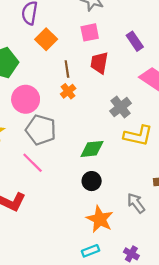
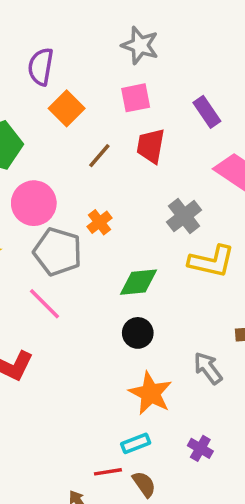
brown line: (67, 69) -> (99, 156), turned 49
orange cross: (68, 91) -> (99, 222), moved

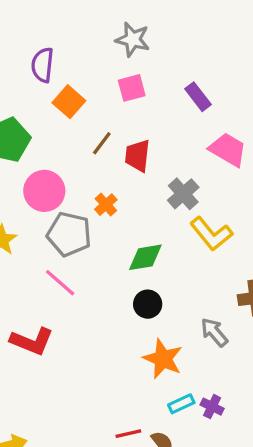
red trapezoid: (151, 146) -> (137, 156), moved
yellow L-shape: (212, 261) -> (211, 234), turned 42
cyan rectangle: (136, 443) -> (181, 404), moved

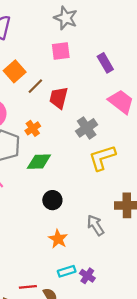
orange square: (69, 102) -> (15, 71), moved
yellow L-shape: (211, 234) -> (102, 158), turned 104
green diamond: (145, 257) -> (39, 162), moved
orange star: (163, 359) -> (58, 239), size x0.7

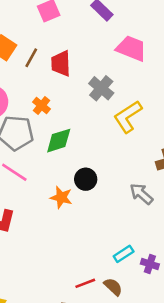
orange star: (58, 239) -> (61, 197), moved
purple cross: (87, 276) -> (150, 264), moved

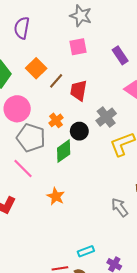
green diamond: (59, 141) -> (64, 151), turned -30
black circle: (86, 179) -> (79, 131), moved
cyan rectangle: (124, 254) -> (86, 251), moved

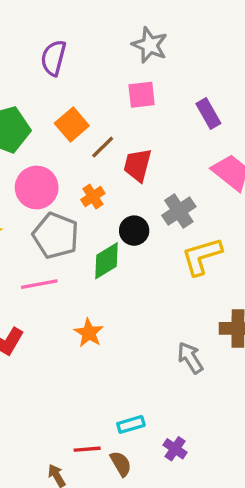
orange cross: (56, 120) -> (93, 197), moved
pink line: (23, 168) -> (39, 284), turned -60

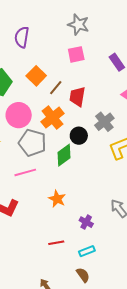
orange cross: (93, 197) -> (53, 118), size x1.6
red line: (87, 449) -> (56, 243), moved
purple cross: (175, 449) -> (86, 222), moved

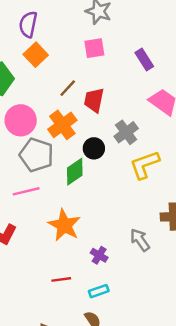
orange square: (36, 76) -> (36, 55), moved
orange star: (57, 199) -> (64, 225), size x1.5

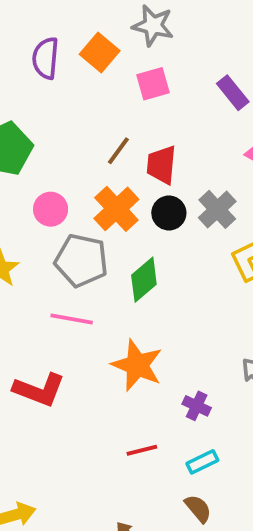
orange square: (36, 55) -> (100, 52), moved
pink circle: (21, 120) -> (51, 209), size x0.7
black circle: (94, 148) -> (169, 213), moved
pink line: (26, 191) -> (72, 319), turned 30

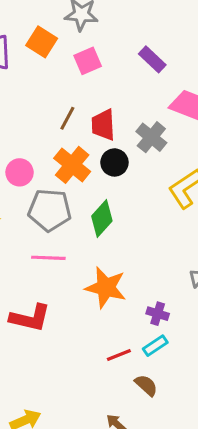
gray cross: (217, 209) -> (151, 137), moved
cyan rectangle: (202, 462) -> (155, 346), moved
brown semicircle: (198, 509) -> (146, 385), moved

